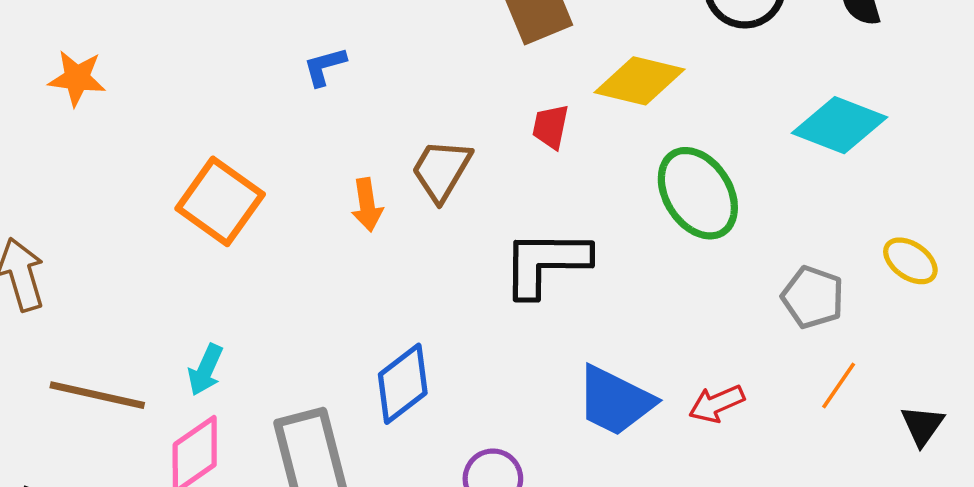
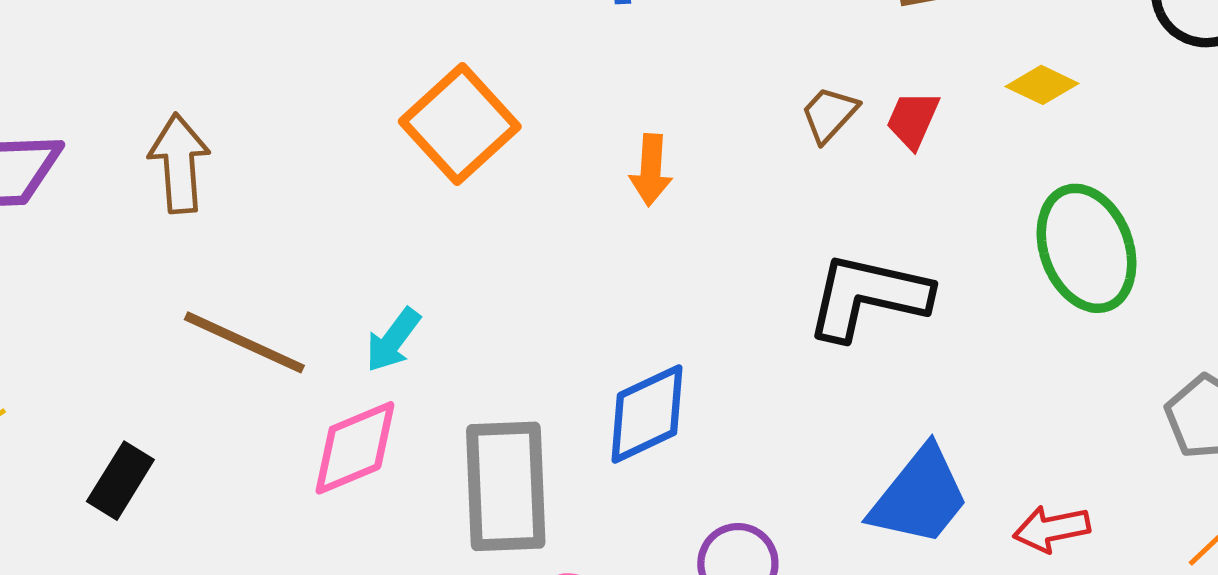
yellow diamond: (639, 81) -> (1042, 85), size x0.6
brown trapezoid: (441, 170) -> (829, 114), moved, size x0.7
blue trapezoid: (615, 401) -> (920, 496), turned -90

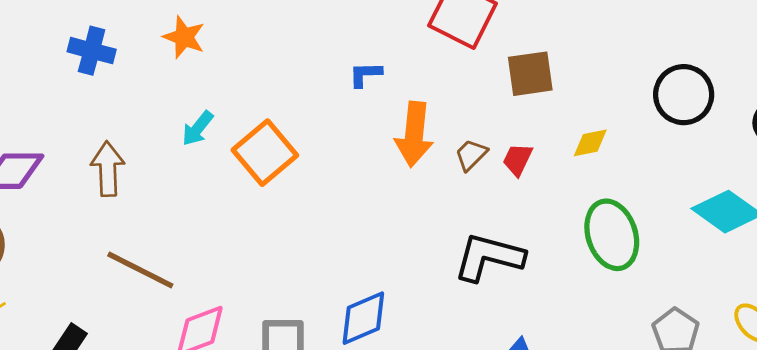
yellow diamond: (1042, 85) -> (590, 143), turned -39
orange arrow: (651, 170) -> (414, 134), moved, size x1.6
cyan arrow: (393, 340) -> (198, 128), moved

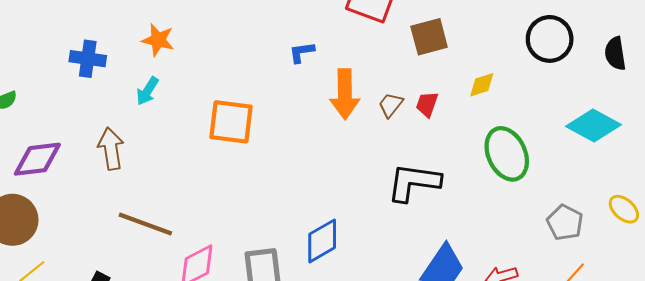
cyan arrow: (198, 128) -> (147, 91), moved
orange square: (265, 153) -> (231, 122), turned -36

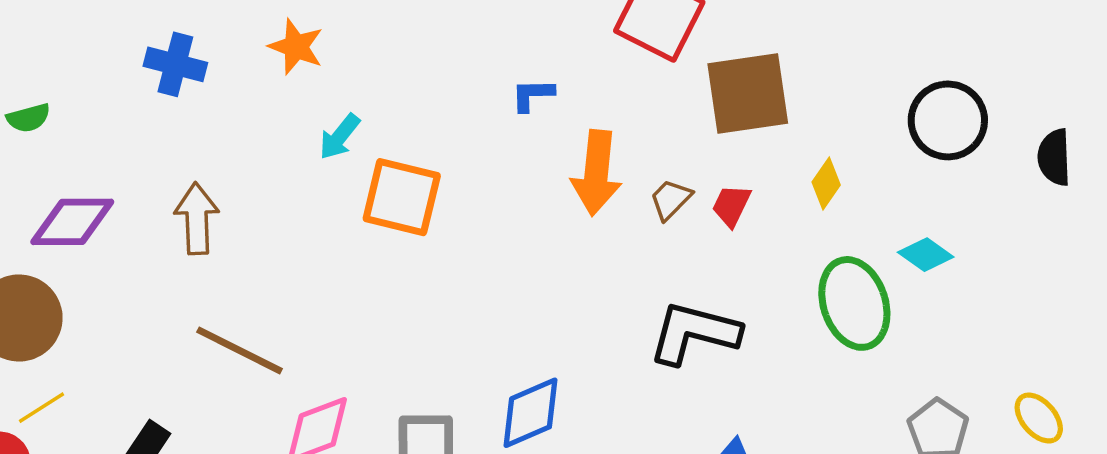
brown square: (429, 37) -> (748, 94), size x1.4
yellow diamond: (482, 85) -> (826, 184), turned -44
cyan arrow: (147, 91) -> (340, 137), moved
cyan diamond: (594, 126) -> (926, 255), moved, size x0.6

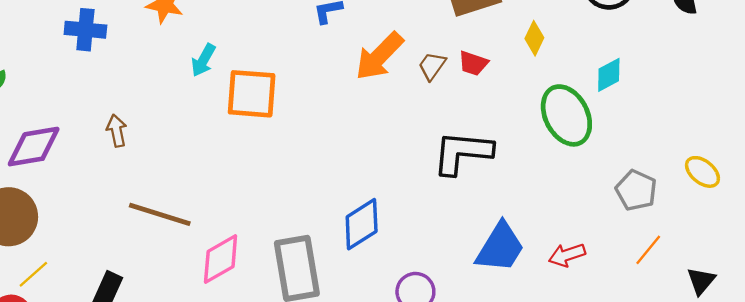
orange arrow: (596, 173) -> (379, 56), turned 48
red trapezoid: (731, 206) -> (473, 63), turned -88
brown arrow: (197, 219) -> (117, 131), size x0.7
cyan diamond: (926, 255) -> (609, 75), turned -54

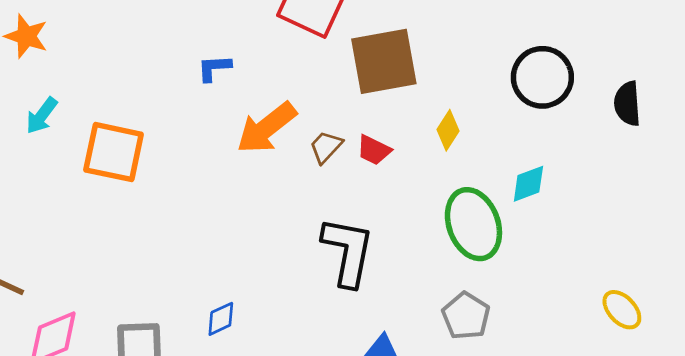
cyan arrow: (203, 60) -> (42, 116), moved
black L-shape: (462, 153) -> (348, 252), turned 88
gray pentagon: (636, 190) -> (466, 316), moved
blue diamond: (362, 224) -> (221, 319), size x0.6

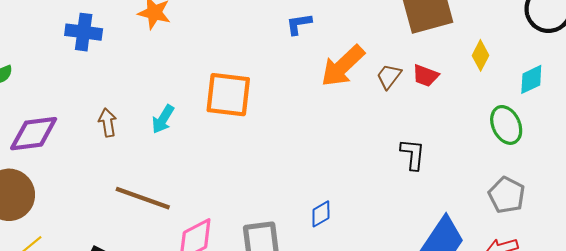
cyan arrow: (42, 116) -> (163, 119), moved
cyan diamond: (528, 184) -> (531, 79), moved
green ellipse: (473, 224) -> (506, 125), size x0.7
black L-shape: (348, 252) -> (413, 154), size x0.6

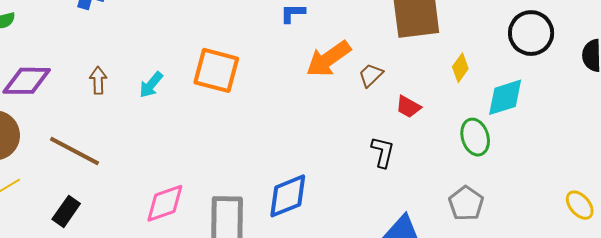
red trapezoid: (426, 76) -> (408, 107), moved
cyan diamond: (531, 79) -> (505, 97), size x1.4
brown line: (143, 198) -> (75, 151), moved
blue diamond: (321, 214) -> (288, 196), size x1.8

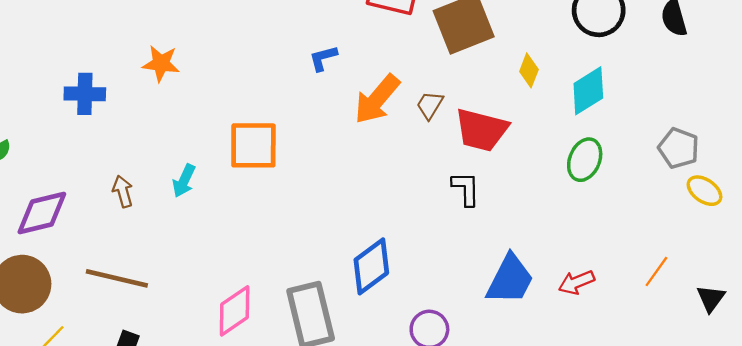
red trapezoid: (408, 107) -> (482, 130), size x1.8
green ellipse: (475, 137) -> (585, 160), moved, turned 54
gray pentagon: (466, 203) -> (679, 148), moved

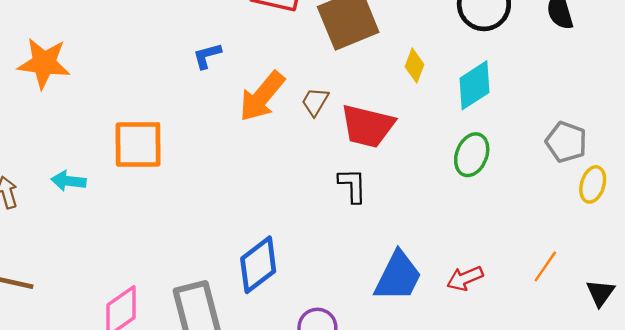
orange star: (161, 64) -> (44, 63), size x1.4
cyan arrow: (184, 181) -> (68, 181), turned 72
yellow ellipse: (704, 191) -> (593, 184), turned 72

